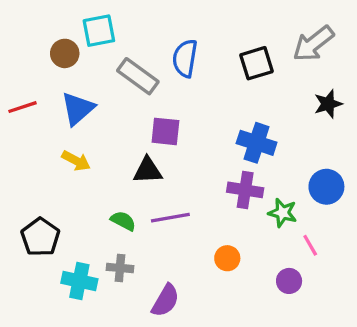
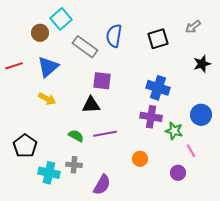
cyan square: (99, 31) -> (61, 19), turned -30
gray arrow: (313, 44) -> (193, 27), size x0.6

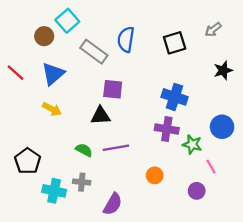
red line: (14, 66) -> (15, 73), turned 60

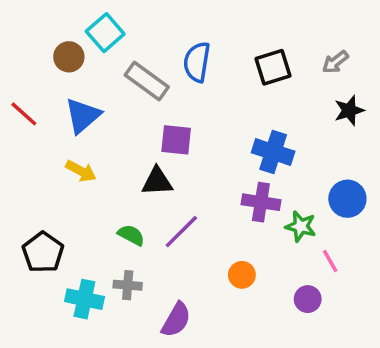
gray arrow: (213, 30) -> (335, 62), moved
purple line: (116, 148) -> (181, 232), turned -35

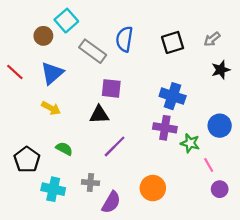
green semicircle: (131, 235) -> (64, 149), moved
orange circle: (242, 275) -> (153, 188), moved, size x1.5
gray cross: (128, 285) -> (90, 183), moved
purple circle: (308, 299) -> (220, 189), moved

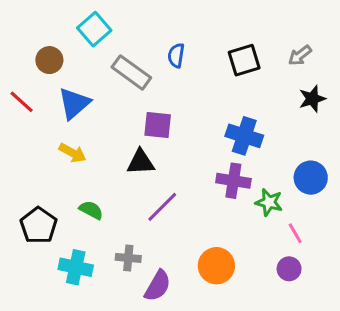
brown circle: (43, 36) -> (49, 60), moved
blue semicircle: (124, 39) -> (176, 55), size x0.7
purple circle: (220, 189) -> (289, 269), moved

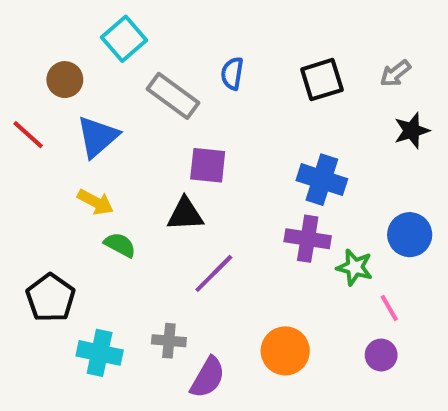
green semicircle: (91, 210) -> (120, 245), moved

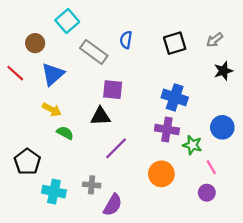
orange circle: (285, 351) -> (161, 174), moved

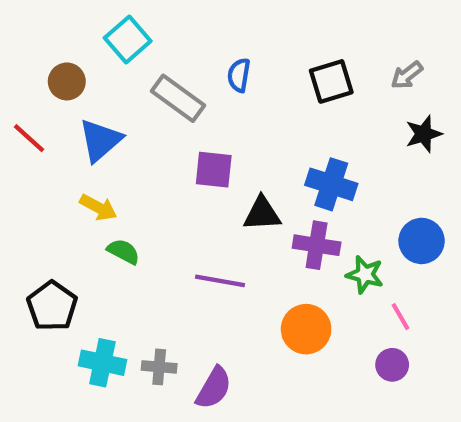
black triangle: (100, 116) -> (262, 214), moved
purple line: (116, 148) -> (220, 281), turned 55
gray cross: (92, 185) -> (159, 367), moved

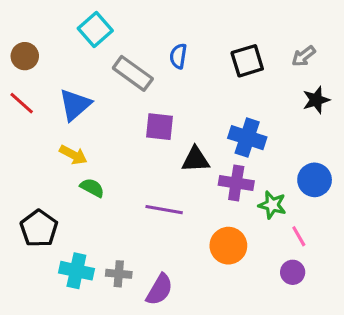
brown circle: (67, 81) -> (25, 56), moved

